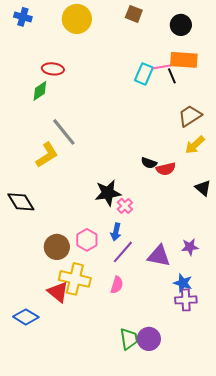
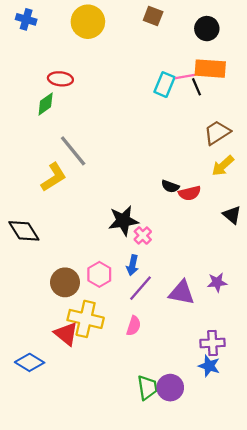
blue star: (183, 283) -> (209, 366), moved

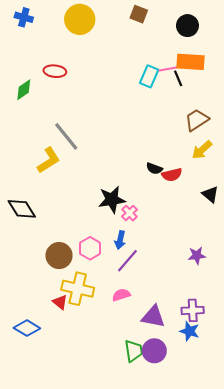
green diamond: (46, 104) -> (24, 90), moved
purple triangle: (182, 293) -> (153, 317), moved
pink semicircle: (134, 326) -> (121, 295), turned -126
red triangle: (66, 334) -> (60, 302), size x0.7

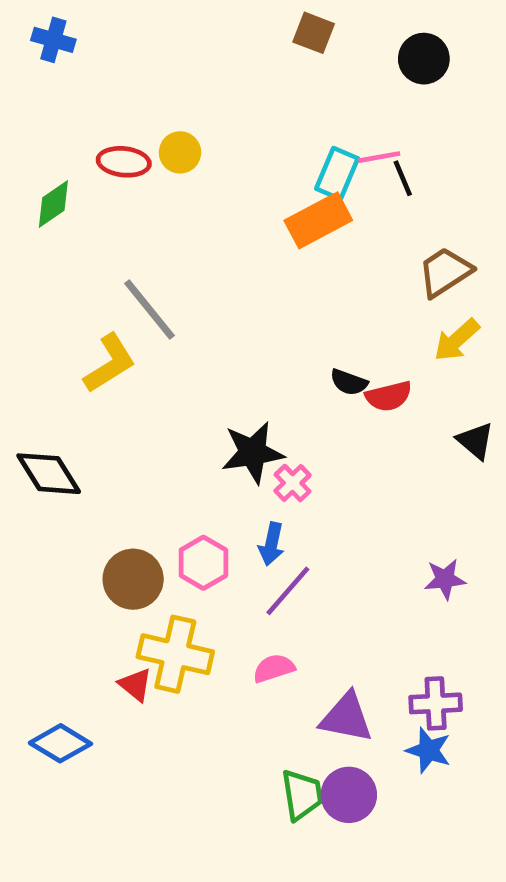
yellow circle: (80, 19) -> (180, 152), moved, size x0.6
orange rectangle: (191, 62) -> (318, 220), moved, turned -32

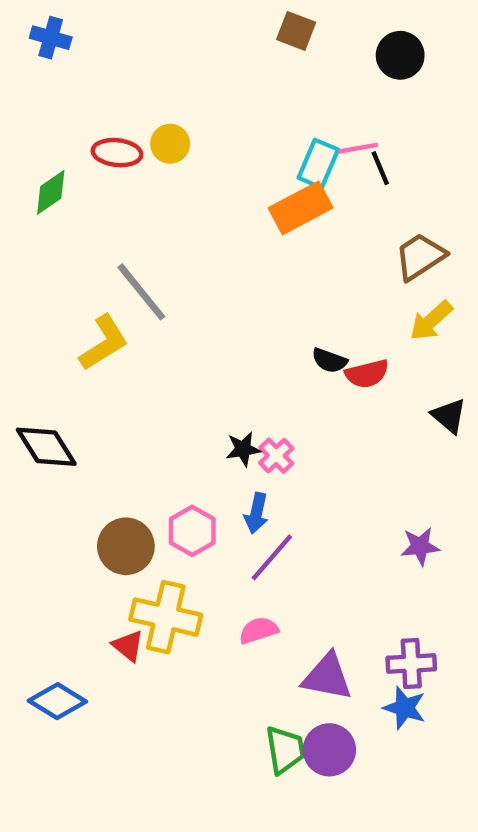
black star: (253, 453) -> (243, 449), moved, size x0.6

